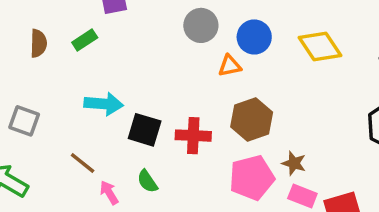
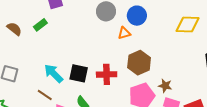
brown semicircle: (38, 43) -> (14, 29), turned -49
yellow diamond: (320, 46) -> (188, 24), moved, turned -50
cyan arrow: (104, 104) -> (54, 73), moved, turned -135

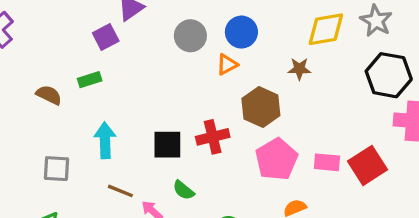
green rectangle: (40, 25) -> (90, 80), turned 32
cyan arrow: (54, 73) -> (105, 140), moved, turned 55
brown star: (165, 86) -> (299, 69), moved

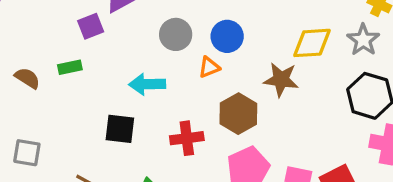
brown star: (299, 69) -> (281, 80), size x1.5
cyan arrow: (105, 140) -> (147, 84), moved, turned -96
black square: (167, 145) -> (120, 129), moved

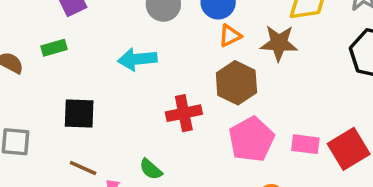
orange triangle: (209, 67) -> (230, 36), moved
black square: (120, 129) -> (79, 113), moved

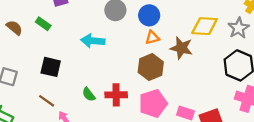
green rectangle: (54, 48) -> (43, 24), turned 40
red cross: (184, 113) -> (116, 95), moved
green semicircle: (151, 169) -> (89, 94), moved

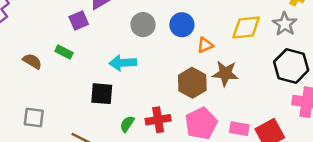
orange triangle: (152, 37) -> (205, 45), moved
brown star: (181, 48) -> (225, 73), moved
black square: (51, 67) -> (102, 94), moved
green semicircle: (89, 94) -> (127, 124), turned 80

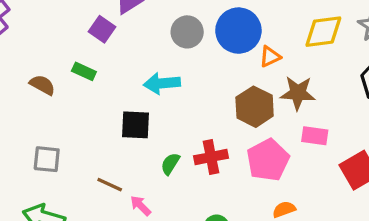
purple square: (79, 21) -> (102, 29), turned -30
blue circle: (182, 25) -> (238, 31), size x1.4
pink rectangle: (239, 129) -> (315, 136), moved

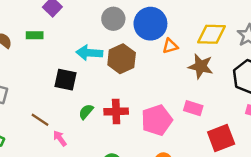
green rectangle: (84, 71) -> (35, 35), turned -35
brown star: (298, 93) -> (201, 66), moved
brown hexagon: (255, 107) -> (122, 59), moved

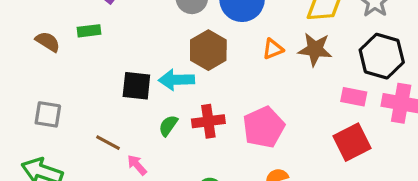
orange triangle: (170, 46) -> (273, 49), moved
cyan arrow: (89, 53) -> (176, 80), moved
pink rectangle: (193, 108) -> (354, 97), moved

